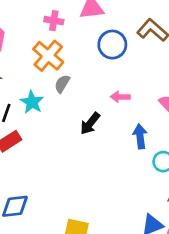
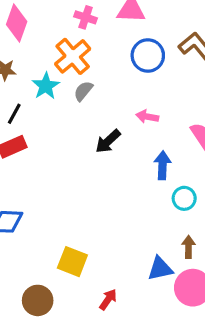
cyan star: (32, 102) -> (46, 86), moved

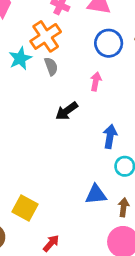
gray semicircle: (83, 91) -> (51, 66), turned 114
pink arrow: (147, 117) -> (96, 81), moved, turned 84
blue triangle: (160, 269) -> (96, 194), moved

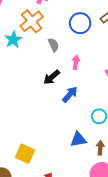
gray semicircle: (51, 66) -> (54, 45), moved
pink arrow: (96, 81) -> (76, 62), moved
blue arrow: (110, 136) -> (70, 94), moved, turned 36

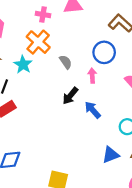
blue circle: (80, 23) -> (104, 52), moved
blue arrow: (70, 94) -> (93, 110), turned -72

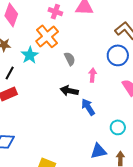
blue circle: (104, 52) -> (118, 55), moved
black arrow: (70, 96) -> (69, 91), turned 54

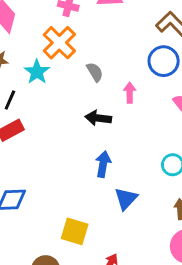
blue arrow: (88, 107) -> (103, 164), moved, turned 48
blue triangle: (98, 151) -> (126, 199), moved, turned -30

